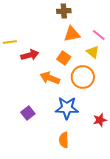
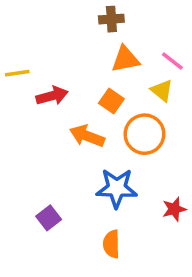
purple square: (28, 113) -> (49, 218), moved

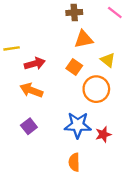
pink line: (172, 61) -> (115, 12), moved
orange arrow: (87, 136) -> (31, 90), moved
red star: (174, 209) -> (103, 134), moved
purple square: (49, 218) -> (29, 126), moved

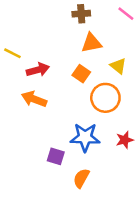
yellow line: (12, 48) -> (12, 53), turned 35
purple square: (29, 126) -> (56, 156), moved, turned -35
red star: (103, 134) -> (125, 140), moved
orange semicircle: (74, 162) -> (81, 178), turned 30

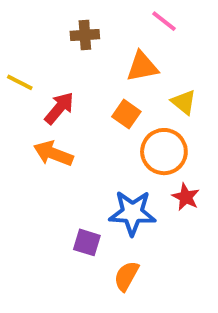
brown cross: (81, 14) -> (85, 35), moved
pink line: (126, 14) -> (164, 21), moved
red arrow: (38, 70) -> (59, 108), turned -35
red star: (125, 140) -> (186, 197), moved, turned -30

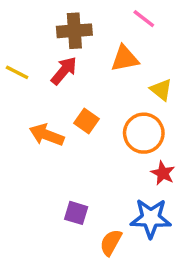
brown cross: (85, 35) -> (74, 31), size x1.4
red arrow: (59, 108) -> (64, 71), moved
orange square: (126, 114) -> (87, 121), moved
blue star: (132, 213) -> (151, 218), moved

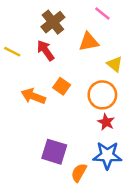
brown cross: (74, 31) -> (53, 22), turned -35
red arrow: (64, 71) -> (46, 50), turned -75
red star: (163, 173) -> (106, 122), moved
purple square: (76, 213) -> (54, 152), size x1.5

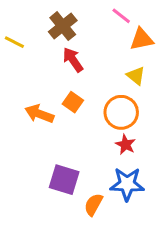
orange triangle: (89, 42) -> (142, 39), moved
red arrow: (46, 50) -> (73, 60), moved
yellow line: (12, 52) -> (14, 42), moved

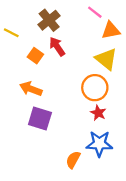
yellow triangle: (136, 76) -> (106, 59), size x1.5
orange square: (73, 102) -> (35, 56), moved
purple square: (64, 180) -> (40, 119), moved

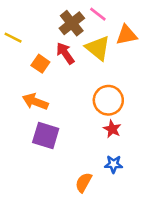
pink line: (95, 12) -> (98, 14), moved
brown cross: (49, 20) -> (72, 23), moved
yellow triangle: (106, 59) -> (98, 48), moved
blue star: (99, 144) -> (114, 164), size x0.6

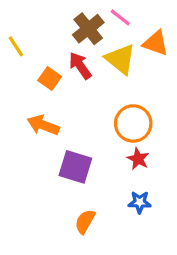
orange triangle: (127, 35) -> (156, 43), turned 30
yellow line: (13, 38) -> (16, 46), turned 30
purple square: (46, 135) -> (75, 167), moved
orange semicircle: (84, 182) -> (85, 222), moved

